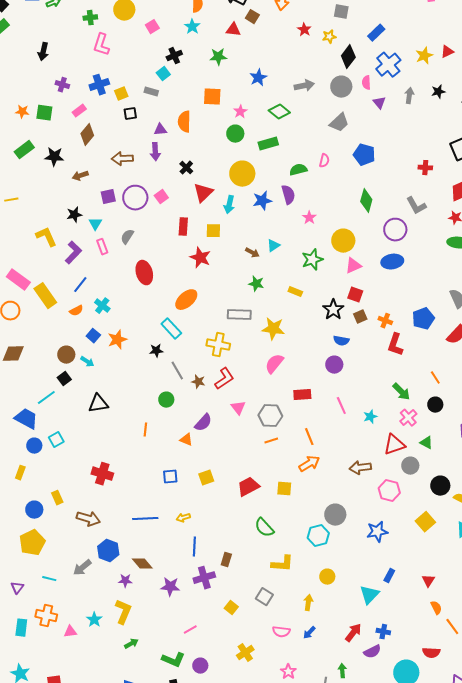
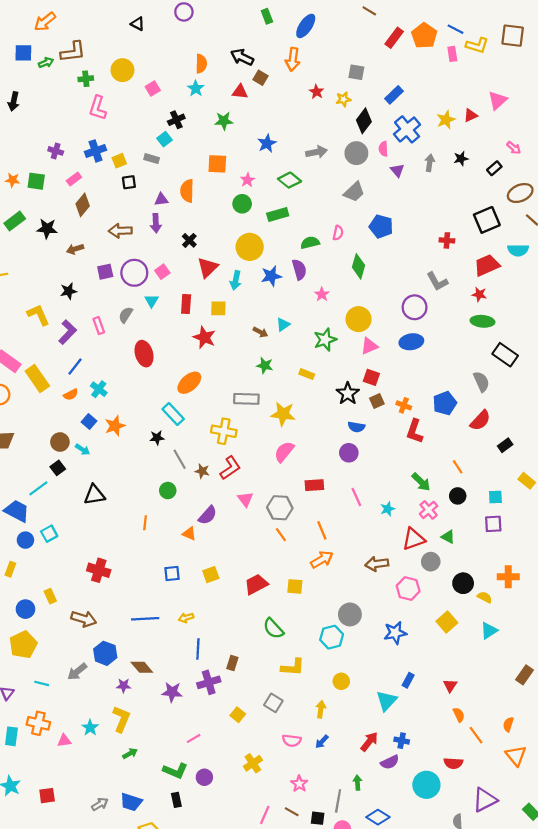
black arrow: (43, 52) -> (14, 101), moved
green diamond: (366, 201) -> (359, 266), moved
cyan triangle: (95, 224) -> (152, 301), moved
orange line: (271, 441) -> (281, 535), turned 72

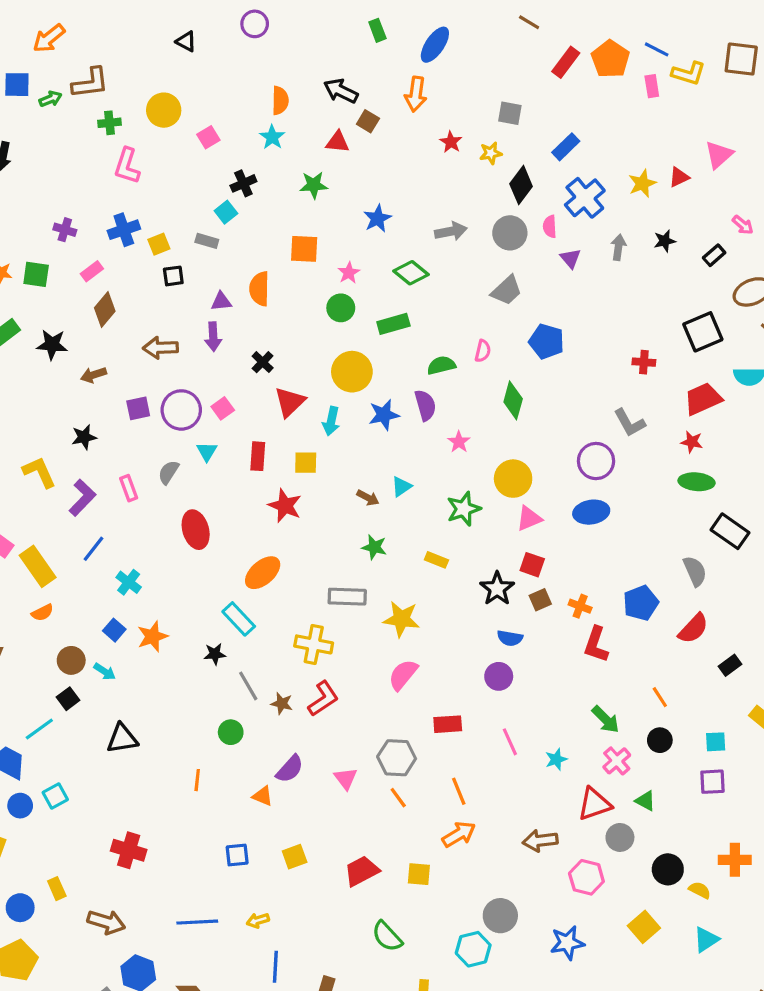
orange semicircle: (71, 395) -> (42, 613), moved
pink triangle: (245, 499) -> (346, 778), moved

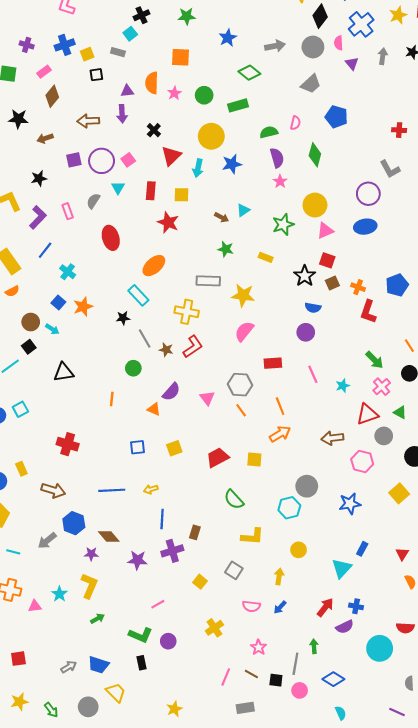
pink star: (349, 273) -> (174, 93), moved
purple semicircle: (425, 405) -> (277, 158), moved

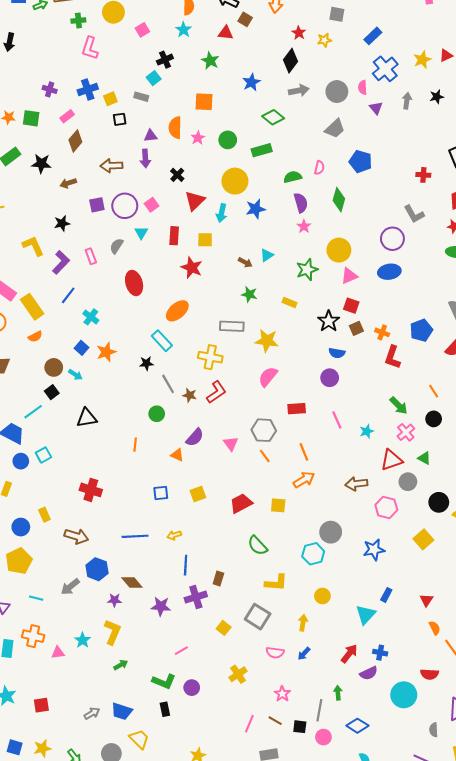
green star: (187, 16) -> (210, 61), turned 30
black diamond: (320, 16) -> (291, 61), moved
gray square: (234, 570) -> (258, 617), size x1.4

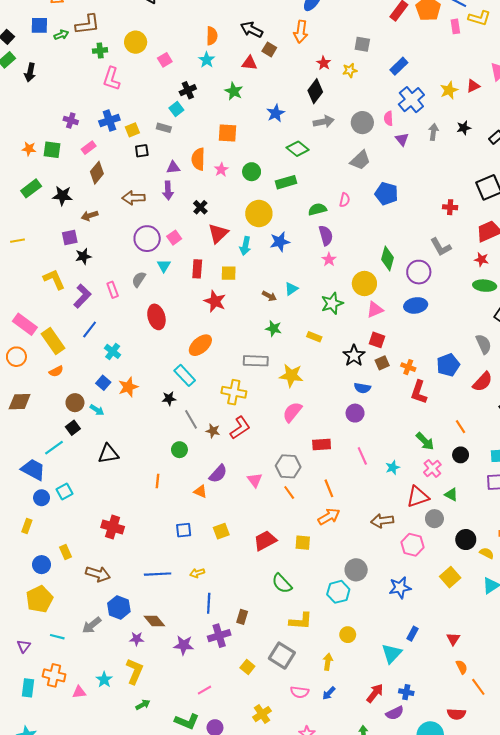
green diamond: (339, 200) -> (387, 258), moved
purple square: (97, 205) -> (70, 238), moved

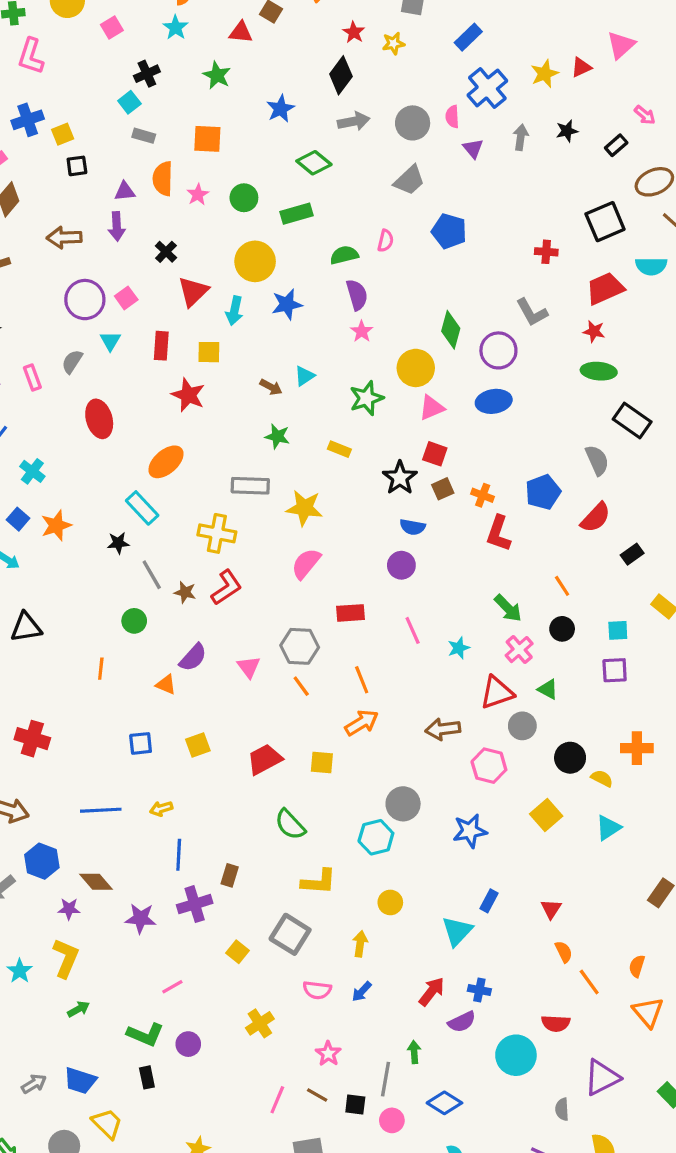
gray rectangle: (164, 128) -> (144, 136), moved

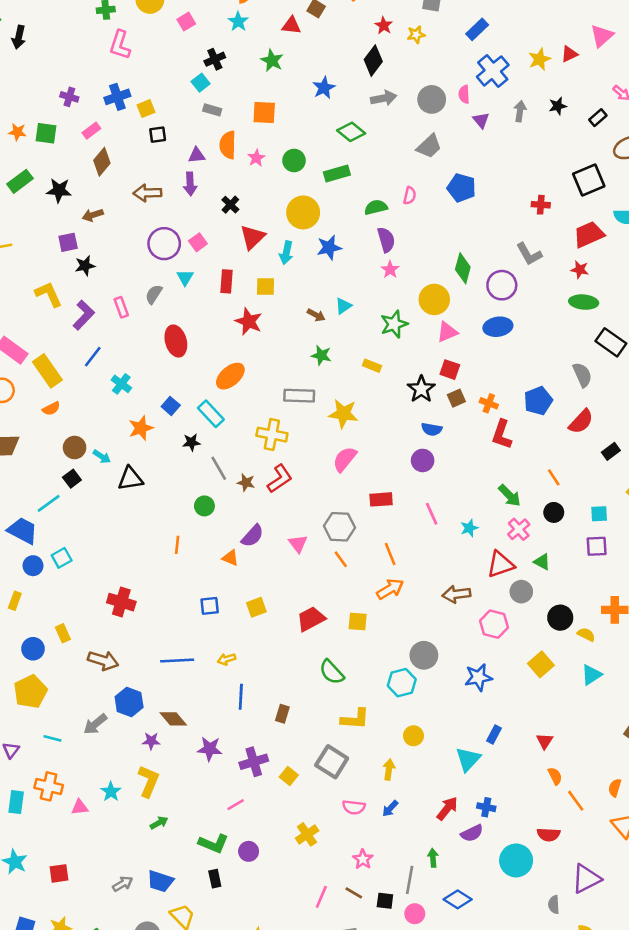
blue square: (18, 519) -> (171, 406), moved
black triangle: (26, 627) -> (130, 479), moved
purple cross: (195, 904) -> (254, 762), moved

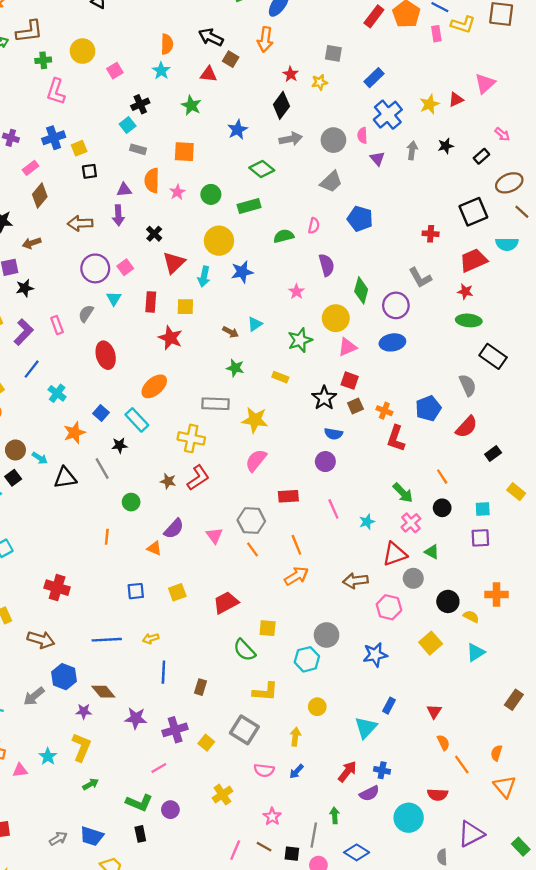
purple semicircle: (386, 240) -> (327, 265), moved
gray line: (219, 468) -> (102, 468), moved
yellow square: (358, 622) -> (268, 628), moved

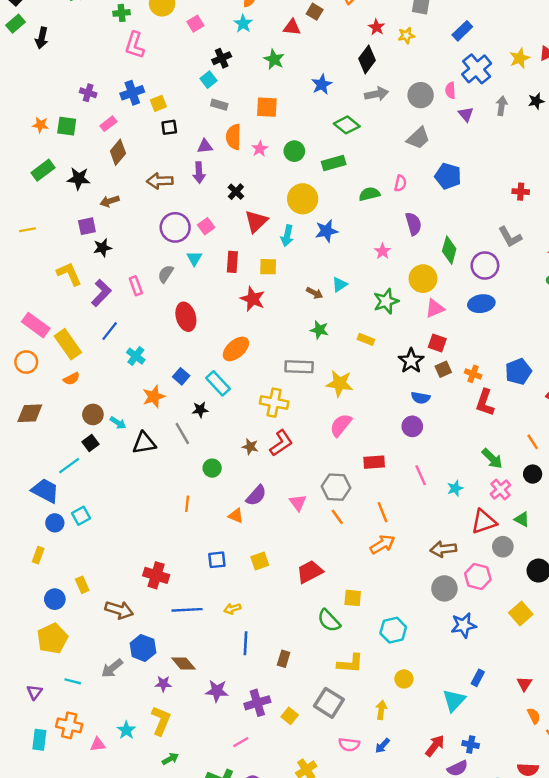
red cross: (57, 588) -> (156, 575), moved
gray circle: (327, 635) -> (444, 588), moved

